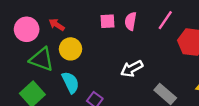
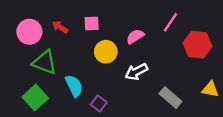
pink square: (107, 21) -> (92, 24), moved
pink semicircle: (131, 21) -> (135, 36), moved, turned 48
yellow circle: (71, 49) -> (106, 52), moved

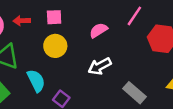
red arrow: (60, 27) -> (22, 21), turned -35
yellow circle: (106, 52) -> (55, 46), moved

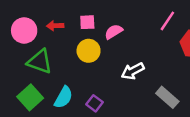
pink semicircle: (98, 30) -> (114, 32), moved
cyan semicircle: (36, 81) -> (63, 97), moved, turned 55

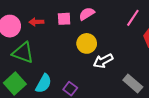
pink semicircle: (114, 32) -> (87, 14), moved
yellow circle: (89, 51) -> (87, 43), moved

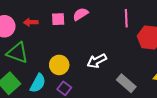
pink line: (133, 18) -> (126, 18), turned -36
yellow circle: (87, 43) -> (59, 65), moved

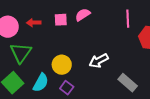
green triangle: (17, 53) -> (21, 53), turned 45

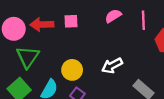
pink semicircle: (83, 15) -> (113, 16), moved
red arrow: (34, 23) -> (42, 25), size x1.5

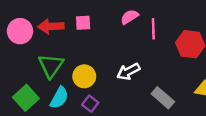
pink line: (143, 20) -> (153, 29), moved
green triangle: (28, 57) -> (51, 66), moved

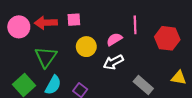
pink semicircle: (130, 17) -> (114, 39), moved
yellow circle: (84, 76) -> (86, 47), moved

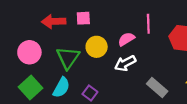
pink circle: (19, 27) -> (29, 52), moved
green triangle: (46, 57) -> (68, 58), moved

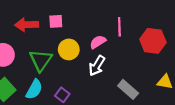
white arrow: (125, 63) -> (97, 66), turned -30

